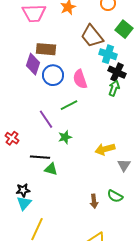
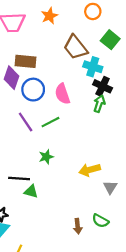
purple line: (46, 119) -> (26, 122), moved

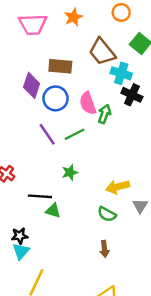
brown rectangle: (26, 61) -> (60, 66), moved
green arrow: (99, 104) -> (104, 114), moved
green semicircle: (100, 221) -> (107, 214), moved

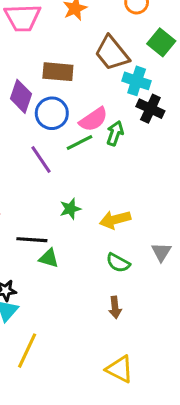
pink semicircle: (88, 103) -> (93, 119), turned -105
green line: (75, 134) -> (80, 143), moved
yellow arrow: (118, 187) -> (115, 220), moved

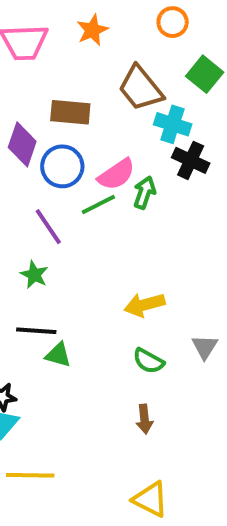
green star: (70, 209) -> (34, 275), moved, turned -30
yellow line: (27, 351) -> (30, 475), turned 66

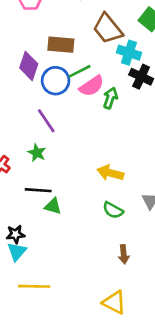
green line: (98, 205) -> (80, 71), moved
yellow arrow: (144, 305) -> (110, 173), turned 30
brown arrow: (144, 419) -> (124, 254), moved

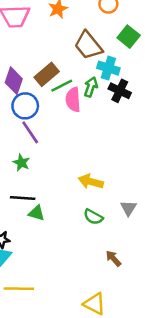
brown rectangle: (61, 45) -> (47, 74), moved, turned -45
blue circle: (56, 81) -> (25, 106), moved
pink semicircle: (92, 86) -> (73, 100), turned 120
green arrow: (110, 98) -> (91, 87), moved
brown arrow: (124, 254) -> (113, 258), moved, turned 144

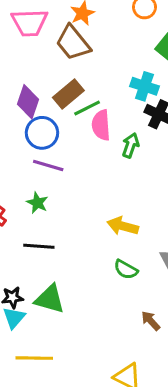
brown trapezoid: (88, 45) -> (73, 43), moved
green arrow: (91, 87) -> (131, 145), moved
purple line: (30, 132) -> (48, 165), turned -40
green triangle: (37, 213) -> (50, 299), moved, size x1.5

